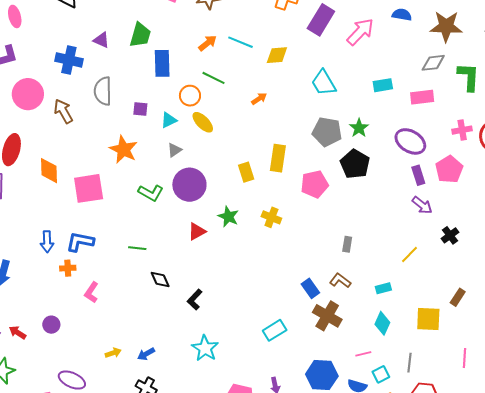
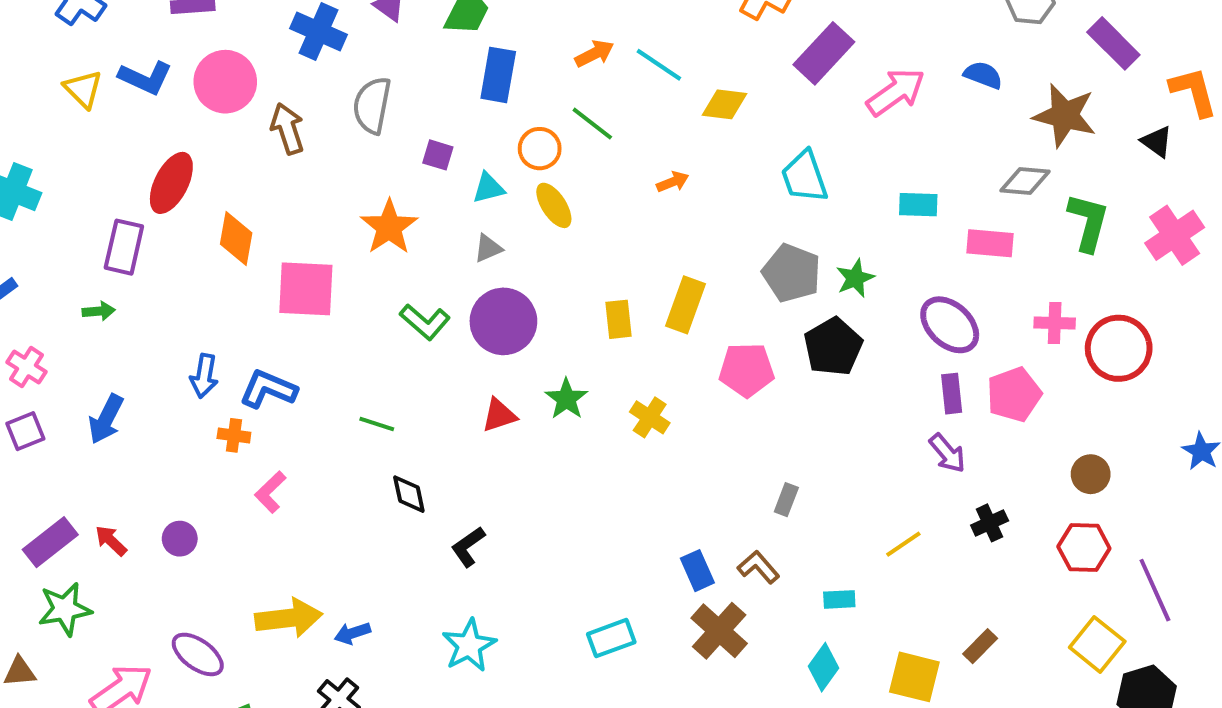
yellow arrow: (113, 353) -> (289, 618), size x2.0

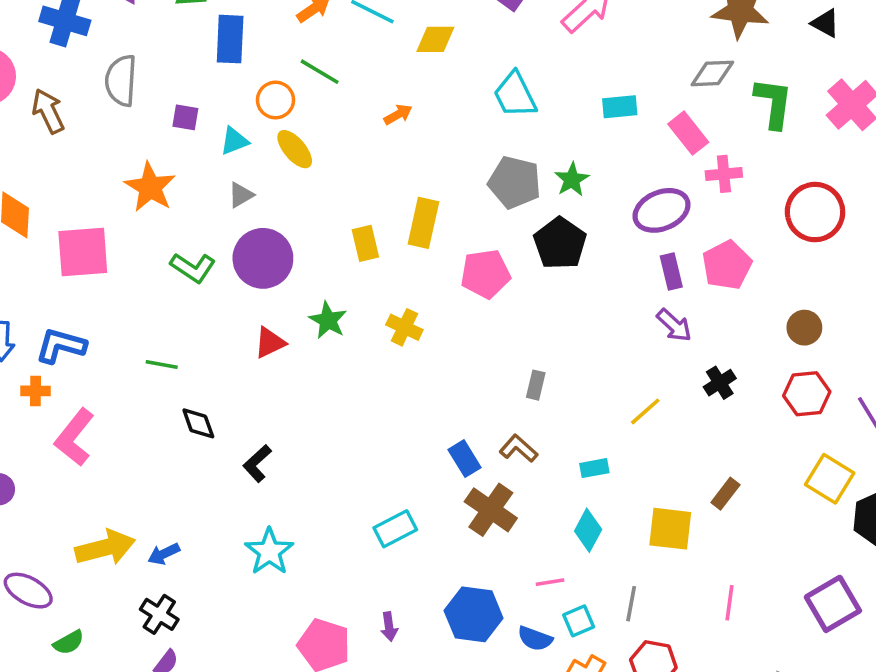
pink rectangle: (990, 243) -> (688, 133), turned 54
pink cross: (1055, 323) -> (724, 174), moved
purple ellipse: (950, 325) -> (662, 210), turned -58
pink L-shape: (270, 492) -> (74, 437), size x1.5

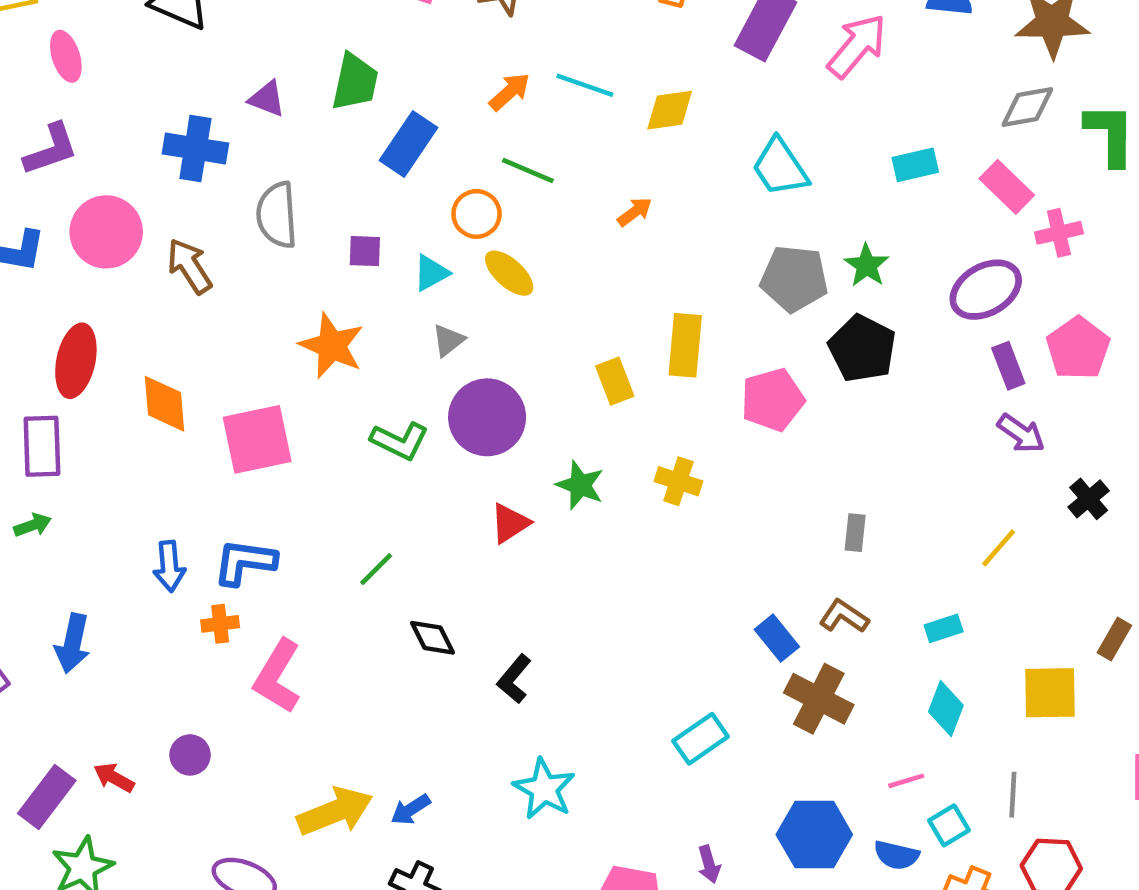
blue rectangle: (230, 39) -> (409, 144), turned 39
green line: (162, 364) -> (376, 569), turned -48

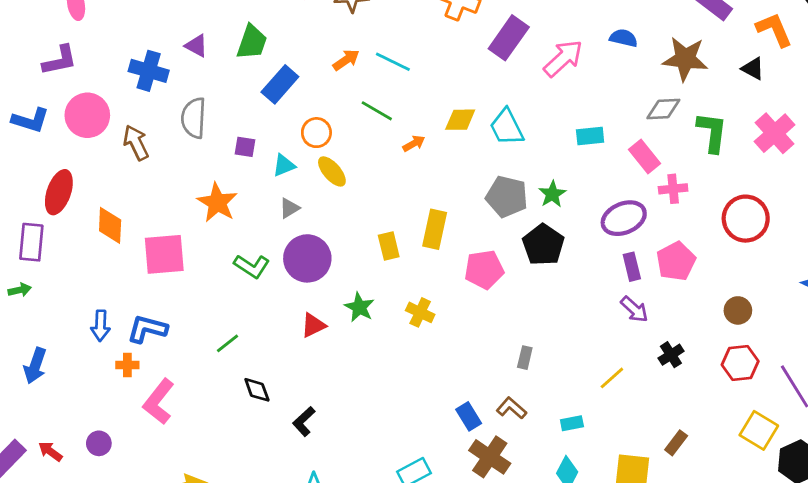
yellow diamond: (670, 110) -> (460, 120), moved
green line: (528, 170) -> (377, 111), moved

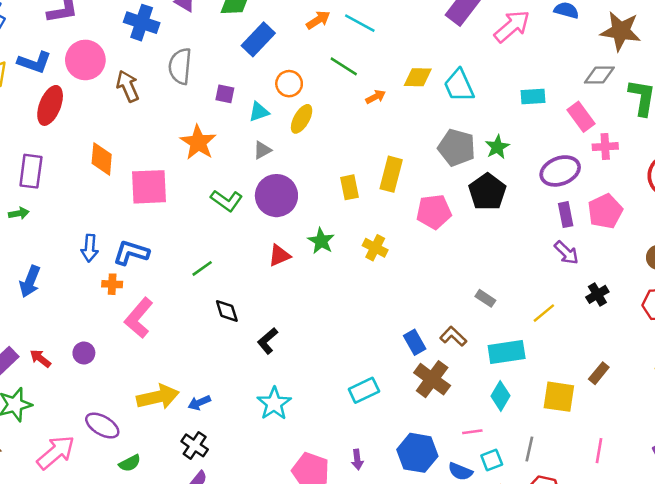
yellow ellipse: (332, 171) -> (302, 119), turned 68
red ellipse: (59, 192) -> (50, 105), moved
gray rectangle: (525, 358) -> (485, 298), moved, turned -72
cyan rectangle: (572, 423) -> (507, 352), size x1.8

